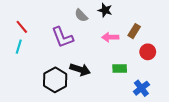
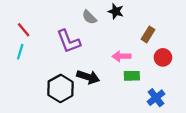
pink arrow: (110, 37) -> (122, 56), moved

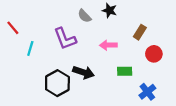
red line: (24, 30) -> (13, 28), moved
cyan line: (20, 52) -> (30, 48), moved
pink arrow: (122, 56) -> (108, 45), moved

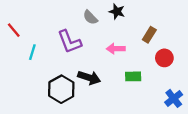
blue cross: (147, 92) -> (174, 98), moved

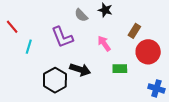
pink arrow: (116, 49) -> (104, 43), turned 56
red circle: (164, 58) -> (148, 52), size x1.5
blue cross: (174, 98) -> (156, 88), turned -35

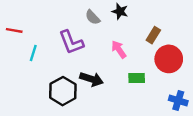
red line: (12, 27) -> (14, 30), turned -40

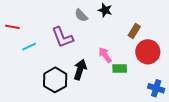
pink arrow: (119, 49) -> (105, 55), moved
cyan line: (33, 53) -> (29, 47), turned 48
black arrow: (91, 79) -> (80, 70), turned -90

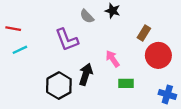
cyan line: (29, 47) -> (20, 50), moved
green rectangle: (120, 68) -> (126, 83), moved

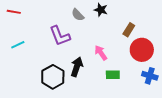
red line: (13, 29) -> (14, 12), moved
blue cross: (167, 94) -> (150, 76), moved

